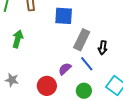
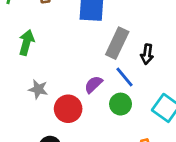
gray star: (12, 80) -> (38, 89), moved
green circle: (84, 91) -> (121, 104), moved

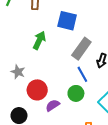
green arrow: (26, 42) -> (39, 40), moved
purple semicircle: (93, 84) -> (53, 105), moved

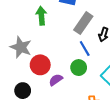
green arrow: (39, 40) -> (41, 16), turned -30
gray star: (18, 72) -> (21, 47), size x1.5

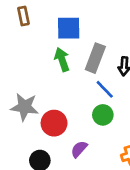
green arrow: (41, 16) -> (62, 60), moved
purple semicircle: (56, 80) -> (79, 149), moved

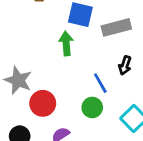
gray rectangle: (95, 58) -> (116, 27), moved, turned 40

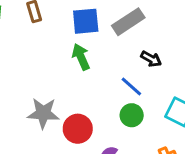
black arrow: (125, 65) -> (151, 59), turned -60

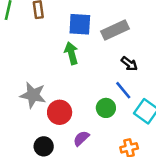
blue line: (131, 86) -> (123, 90), moved

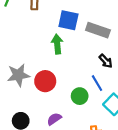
gray rectangle: (115, 30) -> (98, 30), turned 35
gray star: (33, 95) -> (18, 75), turned -30
red circle: (60, 112) -> (45, 81), moved

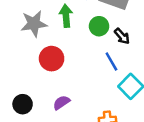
gray star: (18, 75) -> (34, 24), moved
green circle: (80, 96) -> (99, 26), moved

